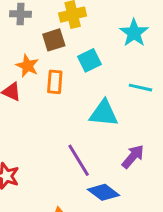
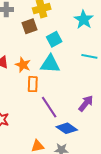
orange star: (27, 66) -> (23, 65), moved
orange rectangle: (55, 82) -> (33, 84), moved
cyan triangle: (104, 113) -> (50, 64), moved

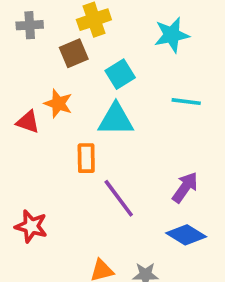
cyan star: (84, 20) -> (172, 35), turned 30
orange star: (23, 65) -> (58, 104), moved
blue diamond: (67, 128) -> (186, 235), moved

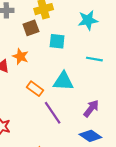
cyan square: (120, 74) -> (57, 41), turned 35
cyan triangle: (116, 120) -> (63, 81), moved
orange rectangle: (86, 158) -> (35, 89), turned -56

